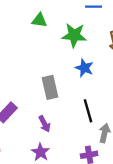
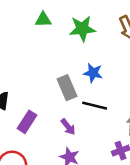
blue star: (84, 68) -> (93, 73), moved
black line: (88, 111) -> (95, 106), moved, turned -50

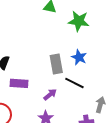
purple rectangle: (27, 122) -> (19, 83), turned 48
purple arrow: (68, 127) -> (50, 95), turned -104

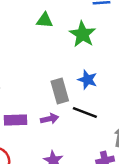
green star: (79, 21) -> (83, 34), turned 30
purple arrow: (50, 95) -> (50, 119), moved, turned 32

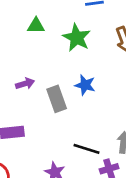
black line: (85, 113) -> (87, 149), moved
purple arrow: (50, 119) -> (25, 84), moved

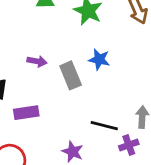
purple arrow: (25, 84) -> (37, 61), turned 30

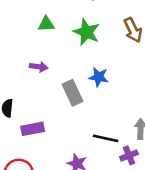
purple arrow: (37, 61) -> (39, 67), moved

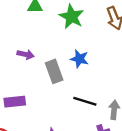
purple arrow: (39, 67) -> (26, 54), moved
black line: (106, 138) -> (85, 101), moved

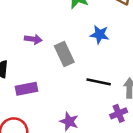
blue star: (79, 59) -> (100, 35), moved

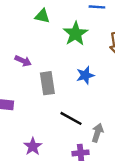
blue star: (100, 35) -> (85, 75), turned 30

